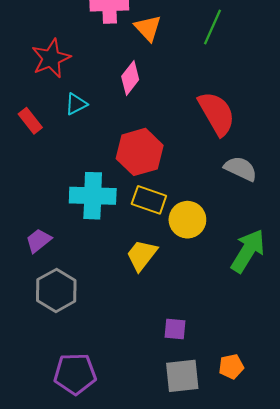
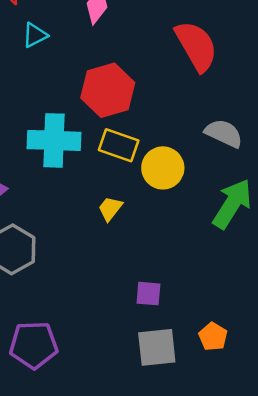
gray semicircle: (241, 169) -> (224, 133), moved
yellow trapezoid: (142, 255) -> (110, 209), size x0.7
orange pentagon: (231, 367) -> (213, 337), turned -30

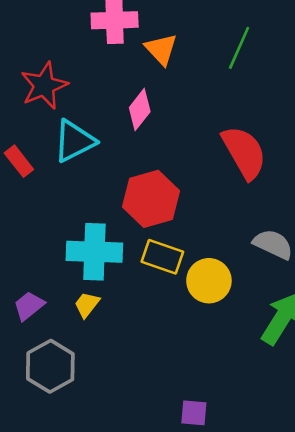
cyan triangle: (35, 35) -> (74, 141), size x1.6
yellow trapezoid: (110, 209) -> (87, 305), moved

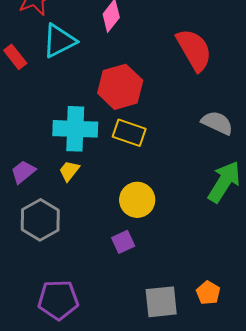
yellow circle: (209, 281) -> (137, 200), moved
purple square: (194, 413) -> (123, 242), moved, turned -30

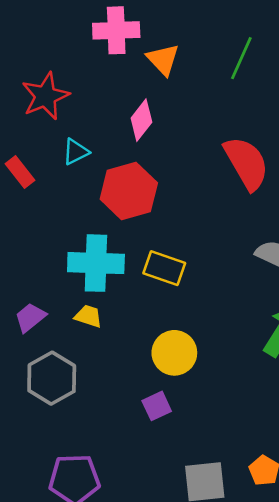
cyan triangle: (59, 41) -> (76, 152), size x0.6
red hexagon: (120, 87) -> (129, 191), moved
yellow trapezoid: (69, 171) -> (88, 316), turned 70

